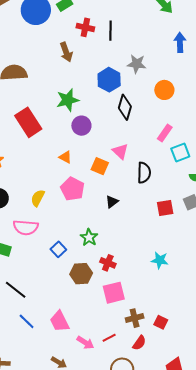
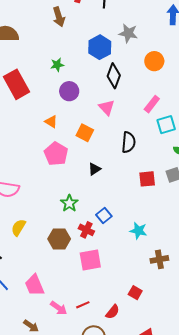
green star: (68, 100) -> (57, 65), size x0.6
pink triangle: (120, 151) -> (107, 108), moved
yellow semicircle: (38, 198) -> (18, 227), moved
blue square: (58, 249) -> (104, 215), moved
brown cross: (135, 318) -> (159, 259), moved

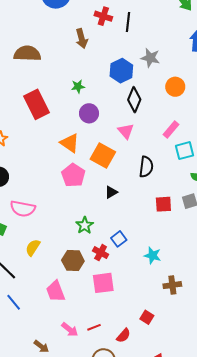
orange triangle: (51, 122) -> (70, 143), size x1.5
orange square: (85, 133) -> (103, 155), size x1.4
pink trapezoid: (34, 285) -> (56, 291), moved

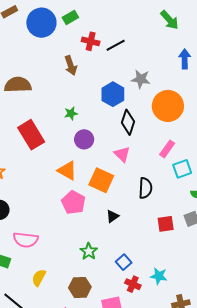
black line: (128, 22) -> (116, 45), turned 60
orange circle: (175, 87) -> (168, 106), size x1.6
red cross: (101, 253) -> (133, 284), moved

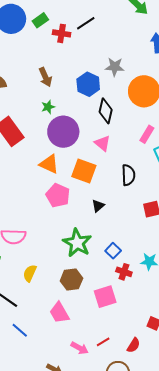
green rectangle: (70, 17) -> (40, 20), moved
black line: (116, 45) -> (86, 23), moved
brown arrow: (71, 65) -> (45, 77), moved
purple circle: (84, 139) -> (63, 132), size x1.6
green star: (89, 251) -> (77, 243), size x1.6

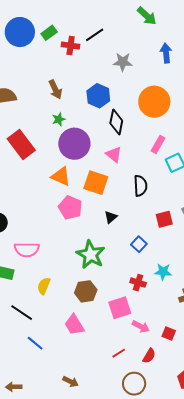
gray star: (115, 67) -> (123, 62), moved
blue square: (113, 251) -> (139, 244), moved
pink arrow: (80, 348) -> (141, 327), moved

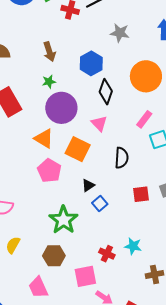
blue square: (139, 244) -> (100, 204), moved

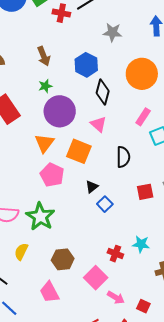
orange triangle: (44, 139) -> (44, 143), turned 40
green star: (63, 220) -> (40, 217), moved
pink square: (85, 276) -> (96, 278), turned -30

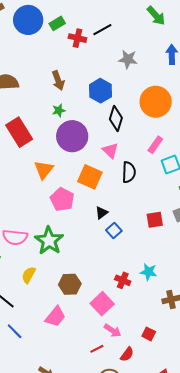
orange triangle: (44, 143) -> (44, 170), moved
black semicircle: (123, 157) -> (129, 172), moved
pink trapezoid: (49, 292) -> (55, 317), turned -115
pink arrow: (116, 298) -> (113, 331), moved

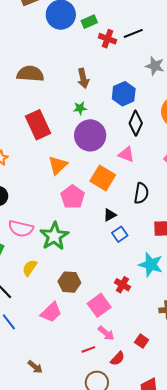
pink triangle: (110, 151) -> (126, 154), turned -30
black semicircle: (129, 172) -> (141, 193), moved
cyan star: (149, 272) -> (151, 265), moved, size x1.4

